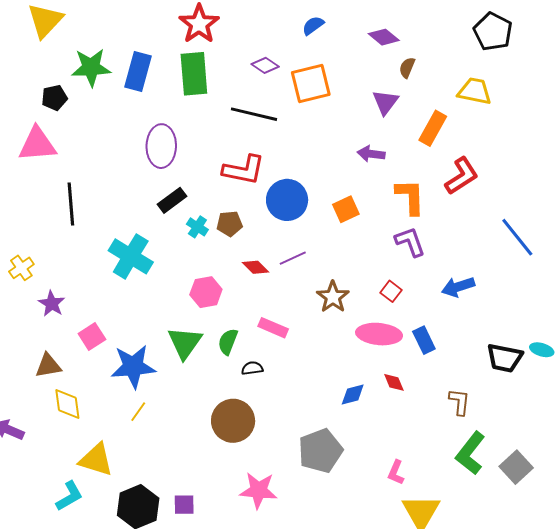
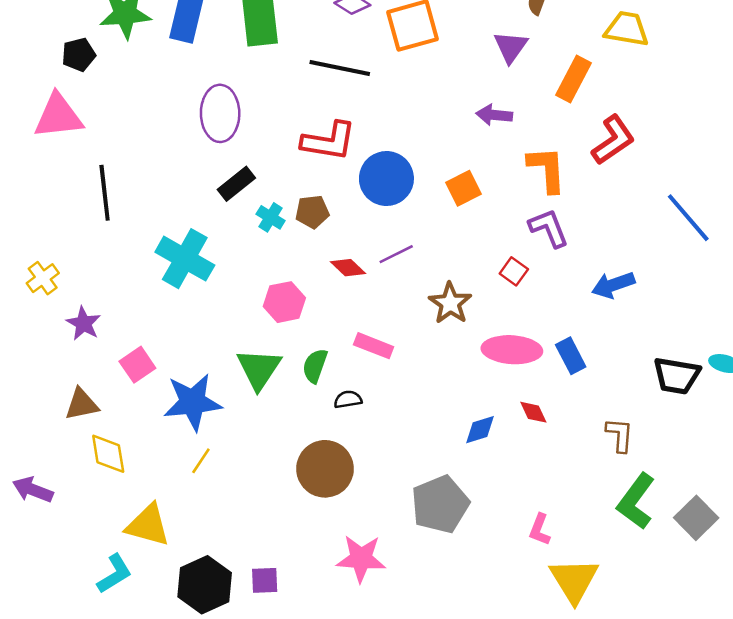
red square: (391, 291) -> (514, 271), moved

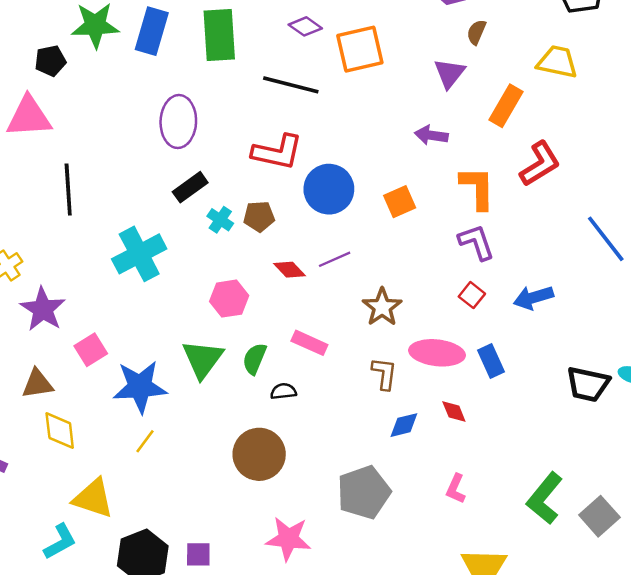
cyan cross: (185, 259) -> (139, 254), turned 30
red square: (514, 271) -> (472, 295), moved
purple star: (84, 323) -> (43, 309), size x1.4
brown L-shape: (620, 435) -> (384, 374), moved
pink L-shape: (540, 530) -> (456, 489), moved

